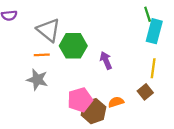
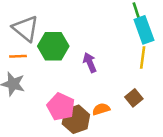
cyan rectangle: (154, 31) -> (144, 30), turned -35
yellow line: (153, 68) -> (143, 58), moved
pink pentagon: (80, 100) -> (61, 107), turned -30

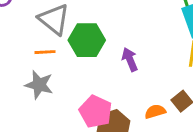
orange semicircle: (101, 109) -> (155, 112), moved

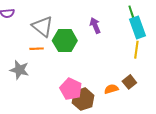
purple arrow: (130, 59) -> (95, 25), moved
gray star: (39, 85) -> (19, 70), moved

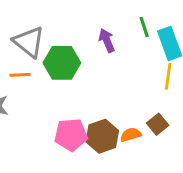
green line: (131, 12) -> (144, 27), moved
pink pentagon: (71, 89) -> (71, 135), turned -30
brown hexagon: (83, 99) -> (102, 136), moved

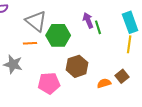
green line: (144, 27) -> (98, 27), moved
pink pentagon: (71, 135) -> (49, 83), moved
brown hexagon: (102, 136) -> (77, 66), moved

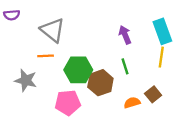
purple arrow: (88, 20) -> (125, 35), moved
green line: (98, 27) -> (125, 66), moved
green hexagon: (58, 35) -> (78, 70), moved

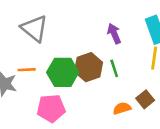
orange line: (46, 56) -> (27, 70), moved
brown hexagon: (100, 83) -> (88, 67), moved

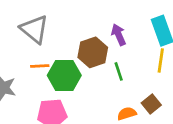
brown hexagon: (88, 67) -> (93, 52), moved
orange line: (27, 70) -> (40, 66), moved

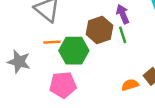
green line: (119, 71) -> (123, 35), moved

